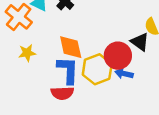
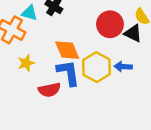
red circle: (118, 56) -> (110, 24), moved
red semicircle: (62, 93) -> (49, 90), moved

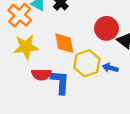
yellow star: (26, 63) -> (26, 47), size x1.6
blue L-shape: (68, 73) -> (60, 82), moved

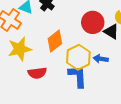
orange diamond: (64, 43) -> (55, 41), turned 70
blue L-shape: (60, 82) -> (78, 76), moved

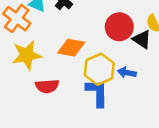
orange diamond: (55, 41) -> (71, 48), turned 45

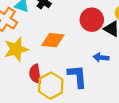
yellow hexagon: (99, 69) -> (51, 86), moved
red semicircle: (47, 86) -> (35, 74), turned 90

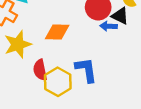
blue arrow: (101, 57) -> (108, 26), moved

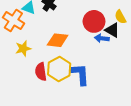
yellow star: (18, 44) -> (23, 49), size x0.7
yellow hexagon: (58, 82) -> (59, 69), moved

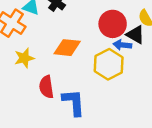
yellow hexagon: (59, 69) -> (109, 64), moved
blue L-shape: (80, 74) -> (74, 102), moved

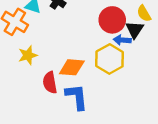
black triangle: (136, 35) -> (135, 30), turned 36
orange diamond: (67, 48) -> (72, 67), moved

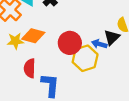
red circle: (112, 20) -> (70, 43), moved
orange diamond: (72, 67) -> (33, 36), moved

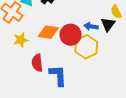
orange diamond: (33, 36) -> (48, 32), moved
blue arrow: (99, 44) -> (91, 26), moved

